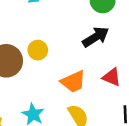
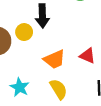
black arrow: (96, 37) -> (42, 16), moved, turned 120

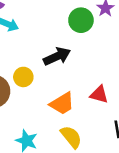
black arrow: (42, 16) -> (57, 56), moved, turned -105

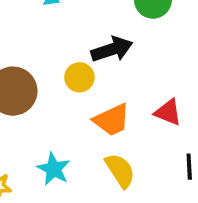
yellow circle: (23, 77) -> (79, 77), moved

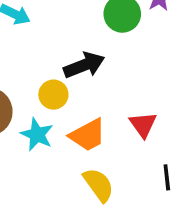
red triangle: (168, 112) -> (143, 125), turned 36
cyan star: (54, 169) -> (37, 135), moved

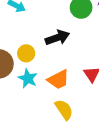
yellow circle: (53, 95) -> (26, 53), moved

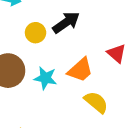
yellow circle: (26, 53) -> (36, 33), moved

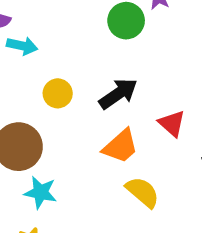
black arrow: (66, 22) -> (118, 94), moved
cyan star: (45, 78) -> (40, 192), moved

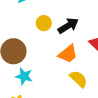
yellow circle: (58, 93) -> (44, 23), moved

